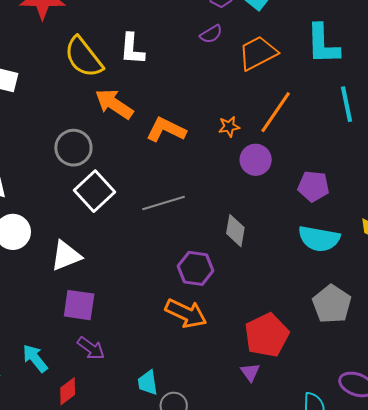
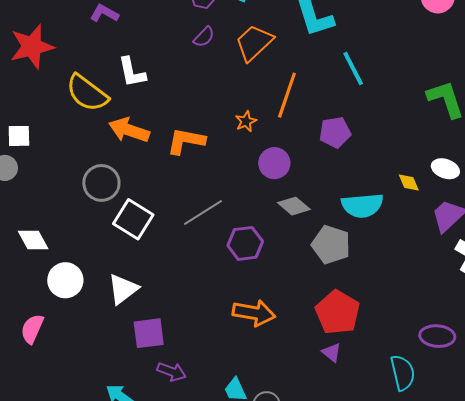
purple circle: (256, 160) -> (274, 163), moved
purple pentagon: (313, 186) -> (335, 132), moved
gray diamond: (235, 231) -> (294, 206), moved, turned -44
purple hexagon: (196, 268) -> (245, 243), moved
gray pentagon: (332, 304) -> (331, 245), moved

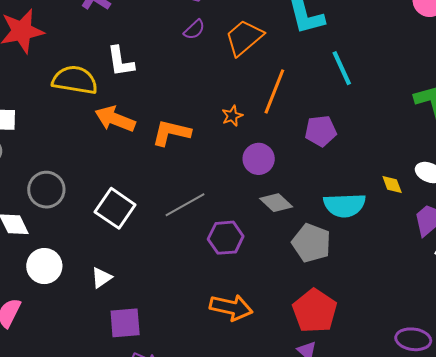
yellow semicircle: (87, 93) -> (75, 80), turned 150
gray circle: (101, 183) -> (46, 190), moved
white triangle: (123, 289) -> (101, 278), size x0.7

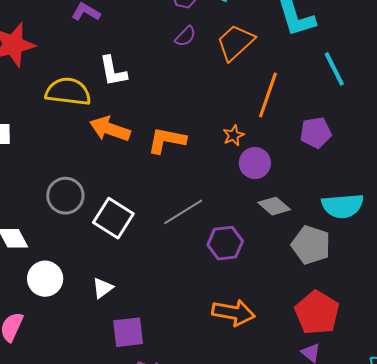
orange star: (232, 116) -> (233, 135), moved
gray circle: (46, 190) -> (65, 196), moved

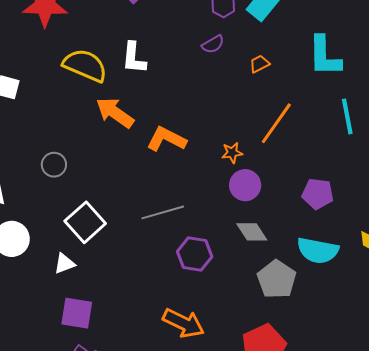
orange trapezoid: (235, 42) -> (259, 64), size x0.5
purple pentagon: (316, 133) -> (318, 194), moved
gray circle: (65, 196) -> (54, 165), size x0.7
white square: (113, 218) -> (85, 222), moved

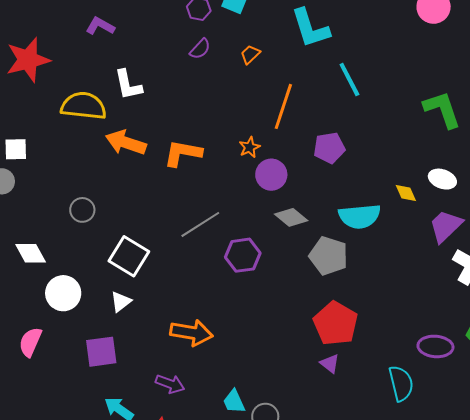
purple pentagon: (318, 194) -> (329, 148), moved
purple square: (77, 313) -> (101, 352), moved
orange arrow: (184, 323) -> (192, 333), moved

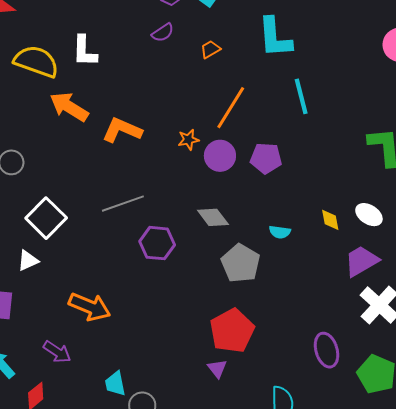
purple circle: (271, 175) -> (220, 156), moved
cyan semicircle: (360, 216) -> (280, 232), size x0.5
purple ellipse: (435, 346) -> (327, 350), moved, turned 56

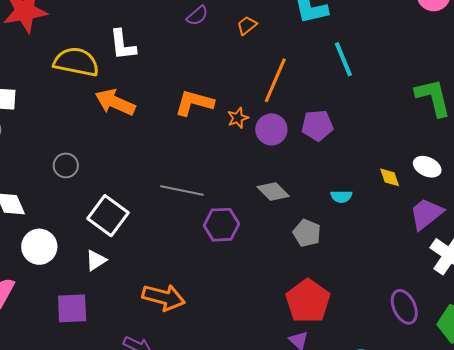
orange L-shape: (122, 130) -> (194, 103), moved
gray line: (123, 204) -> (182, 190), turned 39
gray pentagon: (241, 263) -> (307, 233), size x0.7

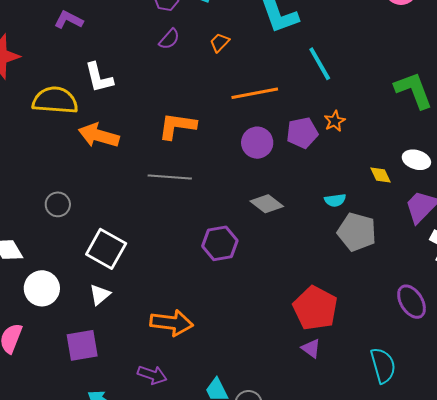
orange line: (275, 80) -> (255, 93), turned 63
orange star: (238, 118) -> (335, 121), moved
gray line: (182, 190) -> (170, 177), moved
gray pentagon: (307, 233) -> (357, 232), moved, size x1.4

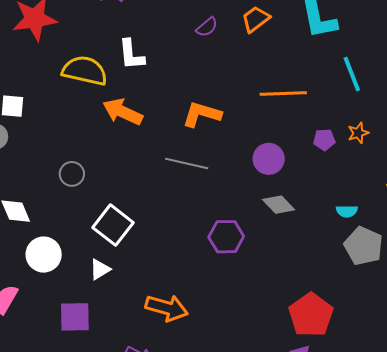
orange trapezoid: (220, 43) -> (256, 19), moved, size x1.4
purple pentagon: (302, 133) -> (324, 140), size x0.7
purple circle: (257, 143) -> (269, 159), moved

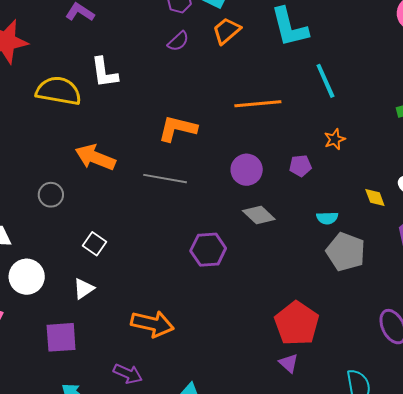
orange arrow: (123, 112) -> (95, 157), moved
purple pentagon: (324, 140) -> (300, 166), moved
white square: (113, 225) -> (94, 244), size x0.6

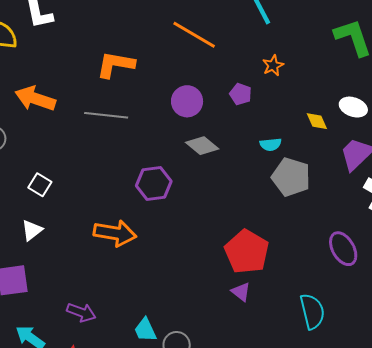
orange line: (258, 104) -> (194, 35), turned 39
purple pentagon: (300, 166) -> (241, 94), turned 30
orange arrow: (152, 324) -> (115, 233), moved

